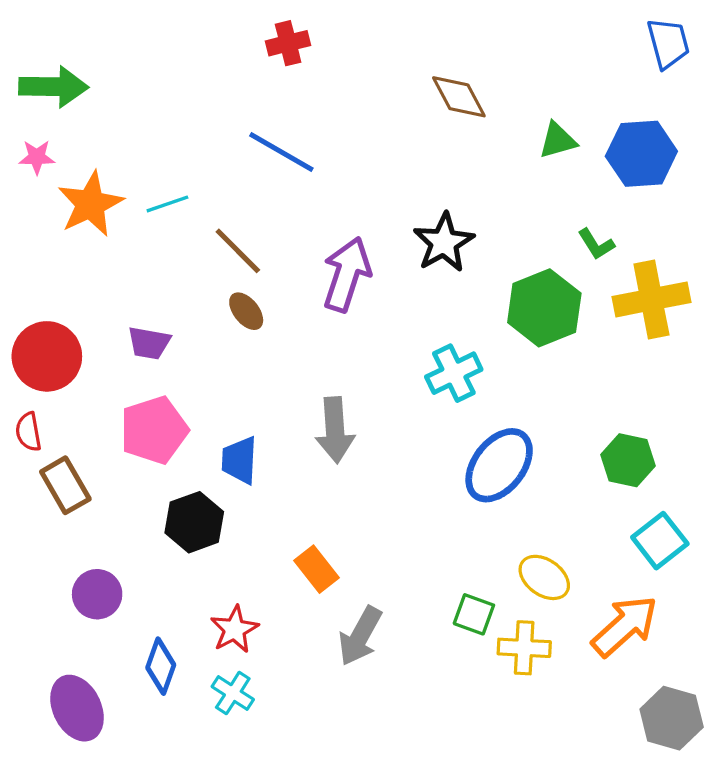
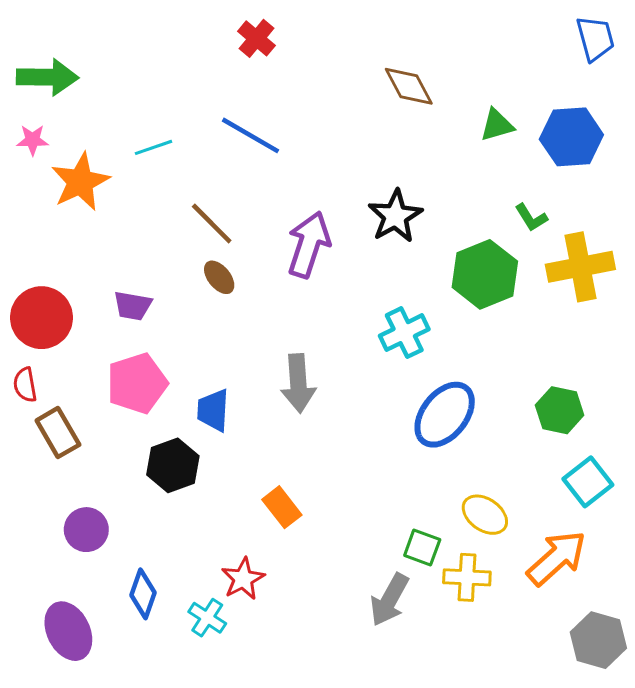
red cross: (288, 43) -> (256, 38), turned -36
cyan line: (167, 204) -> (153, 147), moved
red star: (234, 629) -> (243, 579), moved
gray arrow: (360, 636) -> (389, 600), moved

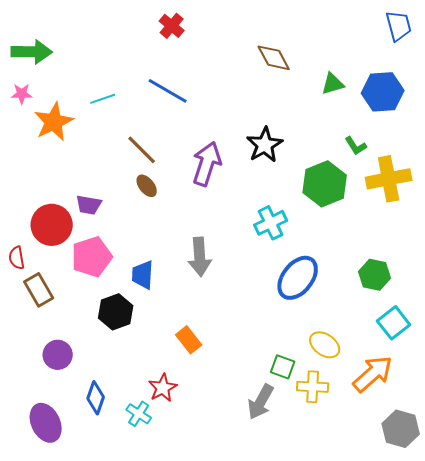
red circle: (41, 318) -> (52, 225), moved

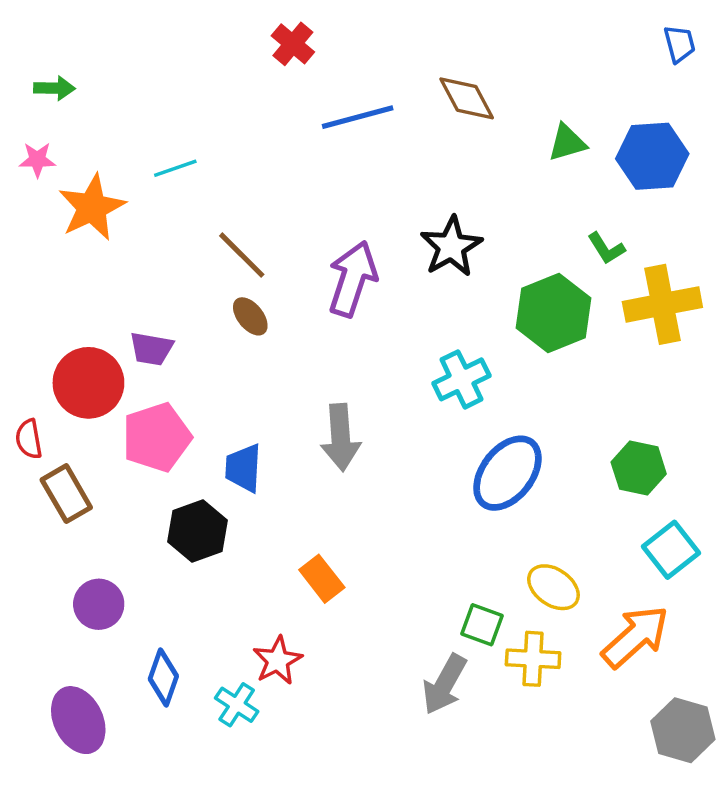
blue trapezoid: (399, 26) -> (680, 44), size x0.7
green arrow: (32, 52) -> (54, 88), size x0.6
blue line: (168, 91) -> (358, 117), moved, turned -45

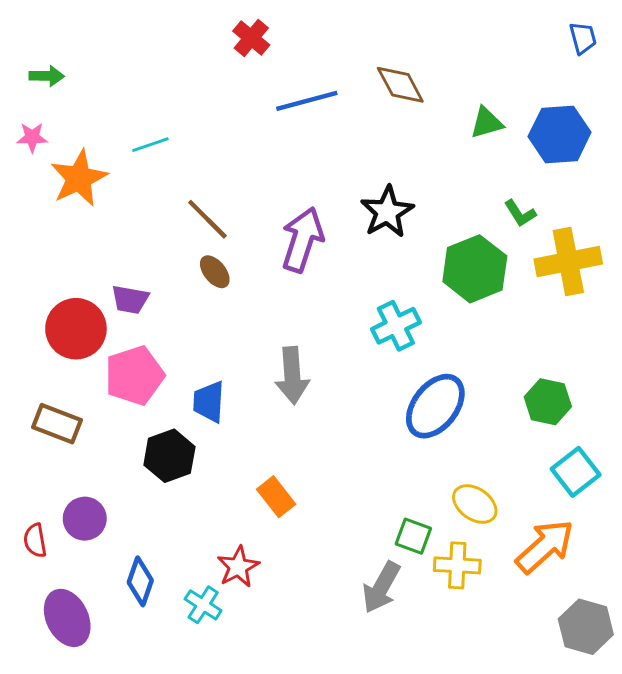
red semicircle: (29, 439) -> (35, 541), moved
brown rectangle: (66, 494) -> (57, 424), turned -39

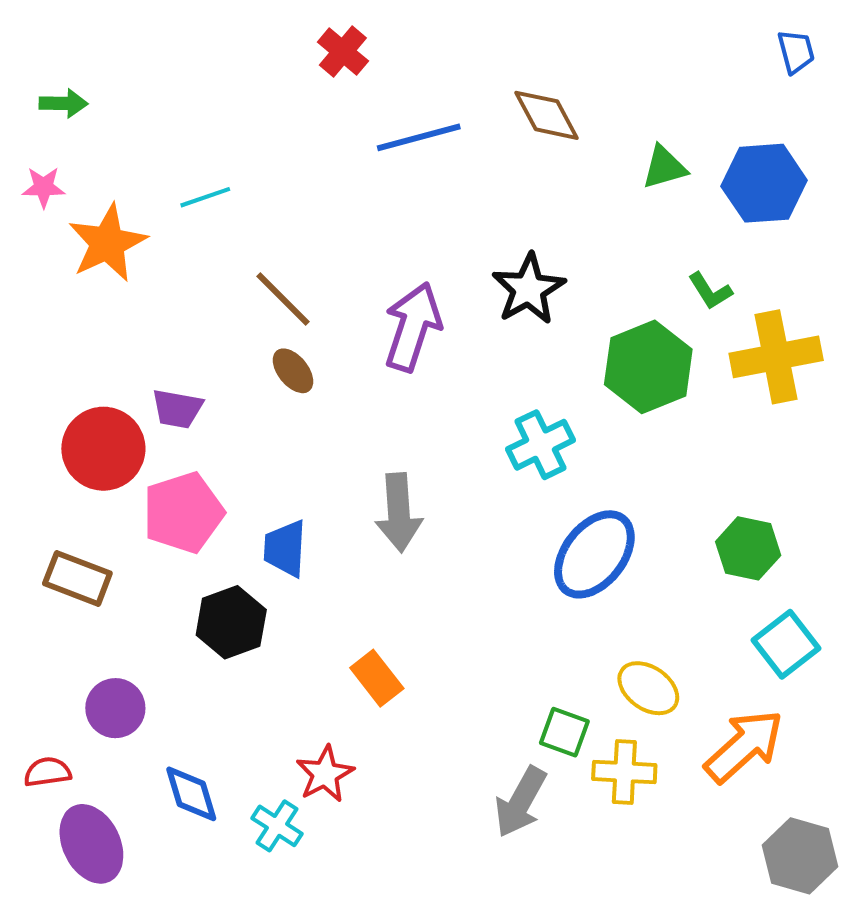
red semicircle: (35, 541) -> (48, 772), moved, turned 92
blue diamond: (140, 581) -> (191, 794), turned -36

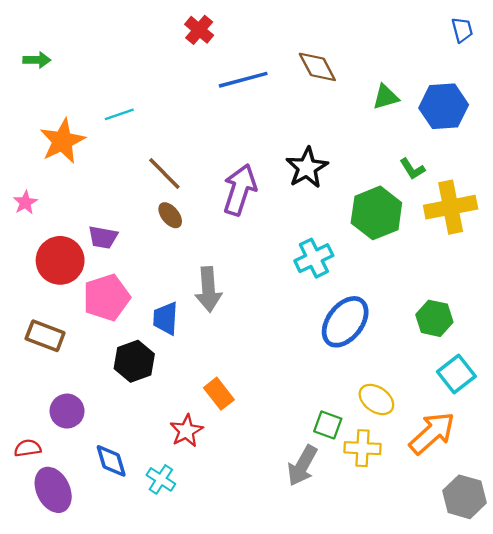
pink star: (44, 187) -> (25, 202), moved, turned -30
gray arrow: (399, 513) -> (208, 289), moved
red star: (325, 774) -> (186, 431), moved

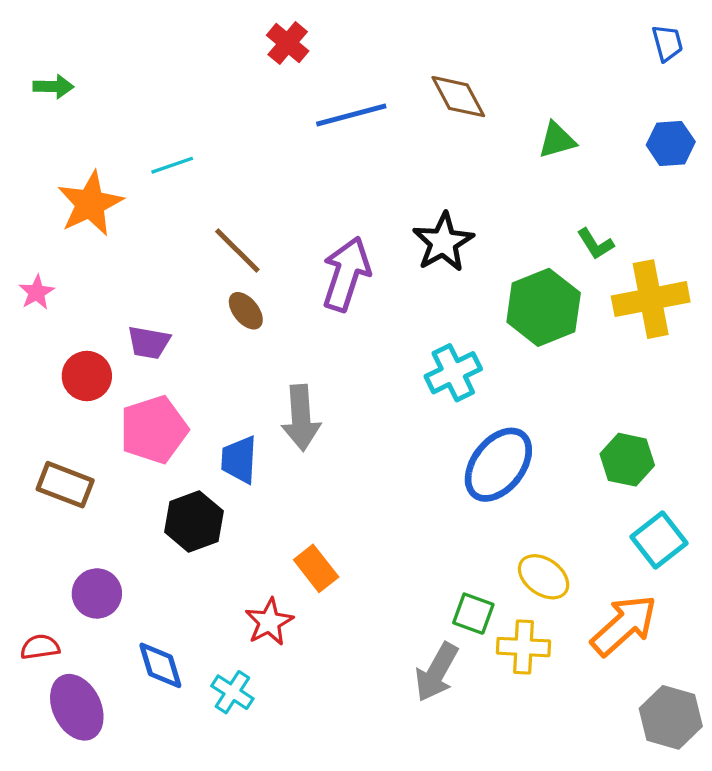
blue hexagon: (444, 106) -> (671, 143), moved, size x0.7
red circle: (60, 260) -> (87, 376), size x0.7

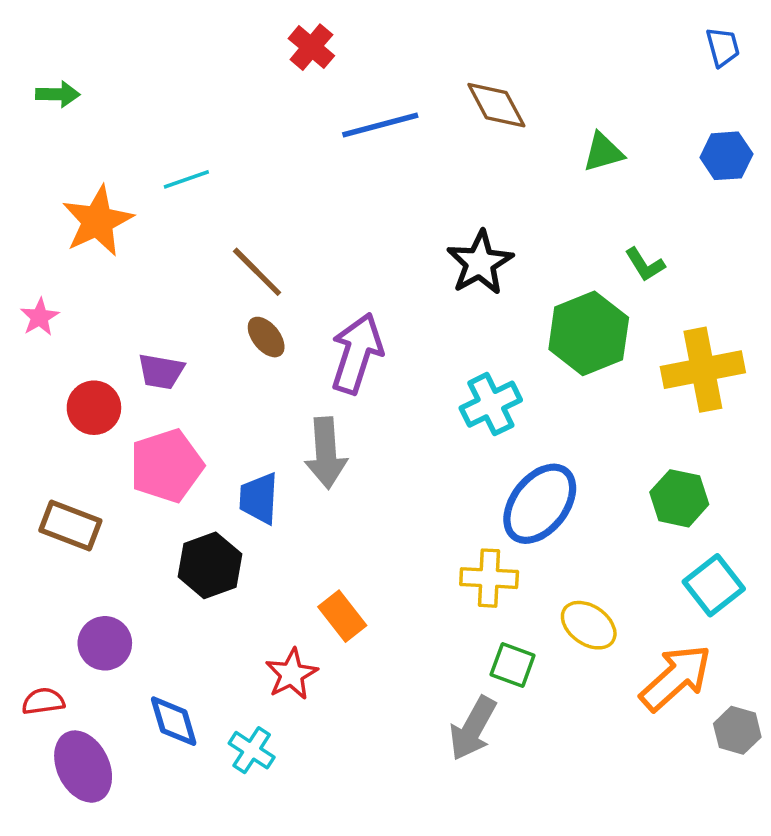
purple arrow: (346, 274) -> (357, 353), moved
yellow cross: (651, 299) -> (703, 370), moved
yellow cross: (524, 647) -> (489, 578), moved
gray hexagon: (671, 717) -> (737, 730), moved, size x0.7

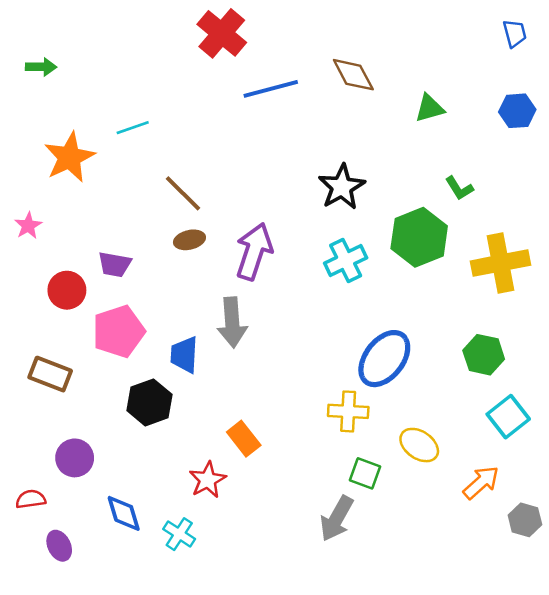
red cross: (311, 47) -> (222, 33), size x1.5
brown ellipse: (266, 337) -> (189, 240), turned -64
cyan cross: (491, 404) -> (346, 260), moved
orange arrow: (676, 678) -> (481, 482), size x0.7
purple ellipse: (83, 767) -> (59, 546), size x0.6

